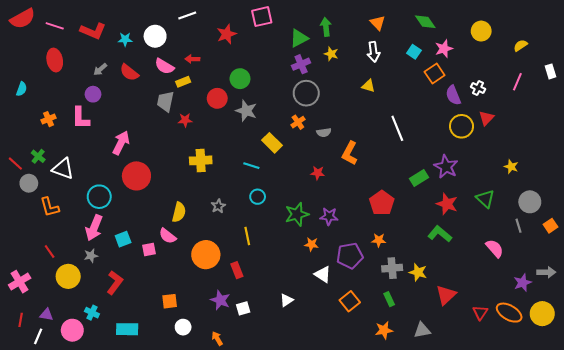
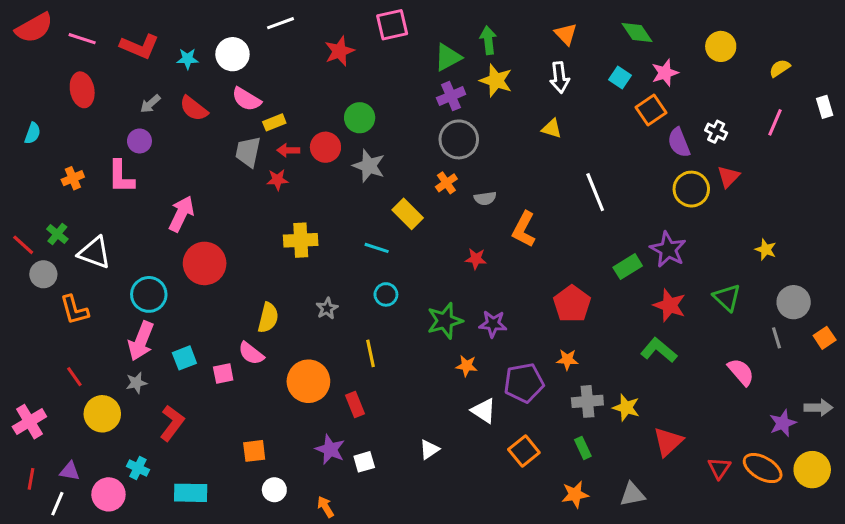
yellow star: (331, 54) -> (496, 81), size x1.5
red arrow: (192, 59) -> (288, 150), moved

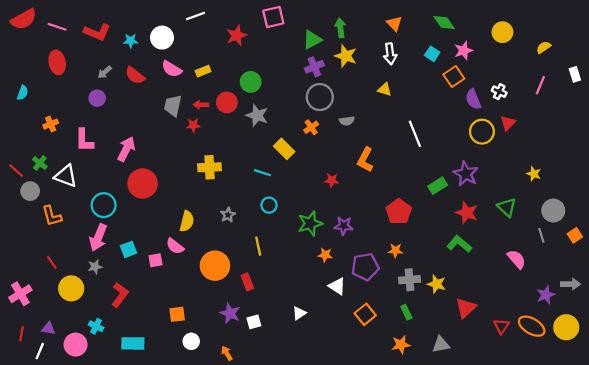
yellow rectangle: (274, 122) -> (203, 71), moved
pink L-shape: (121, 177) -> (84, 140), moved
gray semicircle: (485, 198) -> (347, 121), moved

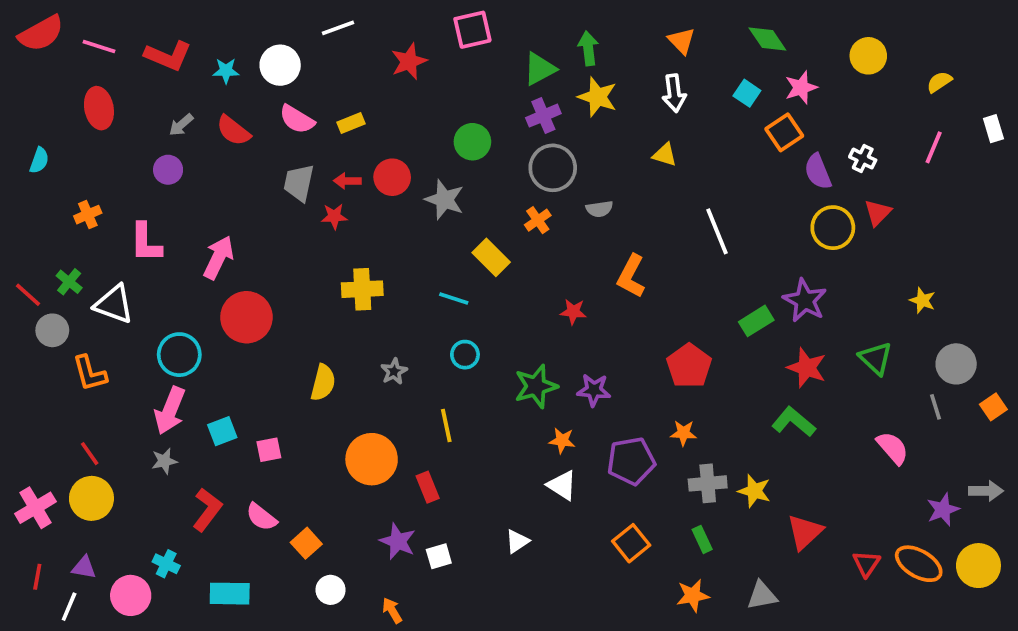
green circle: (251, 82) -> (472, 142), moved
pink semicircle: (175, 246) -> (261, 517), moved
white triangle: (337, 286) -> (562, 485), moved
yellow circle: (71, 288) -> (91, 498), moved
orange square: (177, 314) -> (306, 543), turned -35

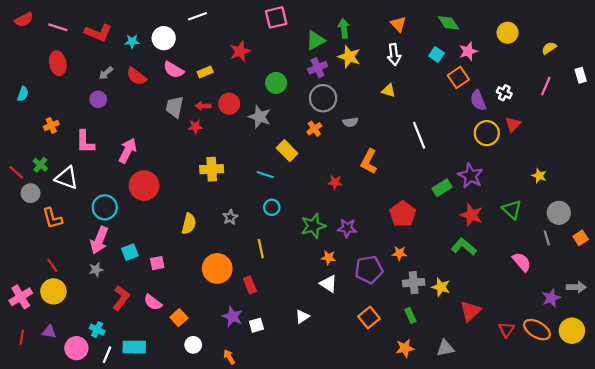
red semicircle: (41, 33) -> (24, 20), size x0.7
red star: (409, 61) -> (240, 51), moved
white line: (69, 607) -> (107, 355), moved

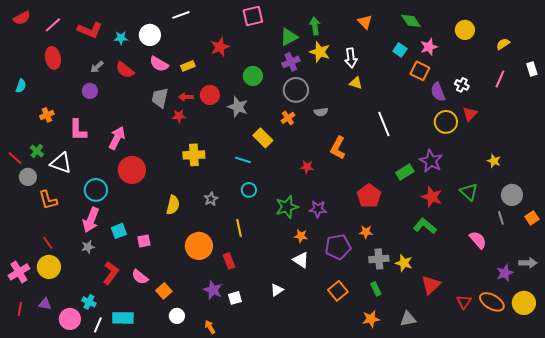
pink line: (58, 27) -> (53, 25), turned -60
white arrow: (394, 55) -> (351, 58), moved
orange square: (458, 77) -> (420, 71), turned -30

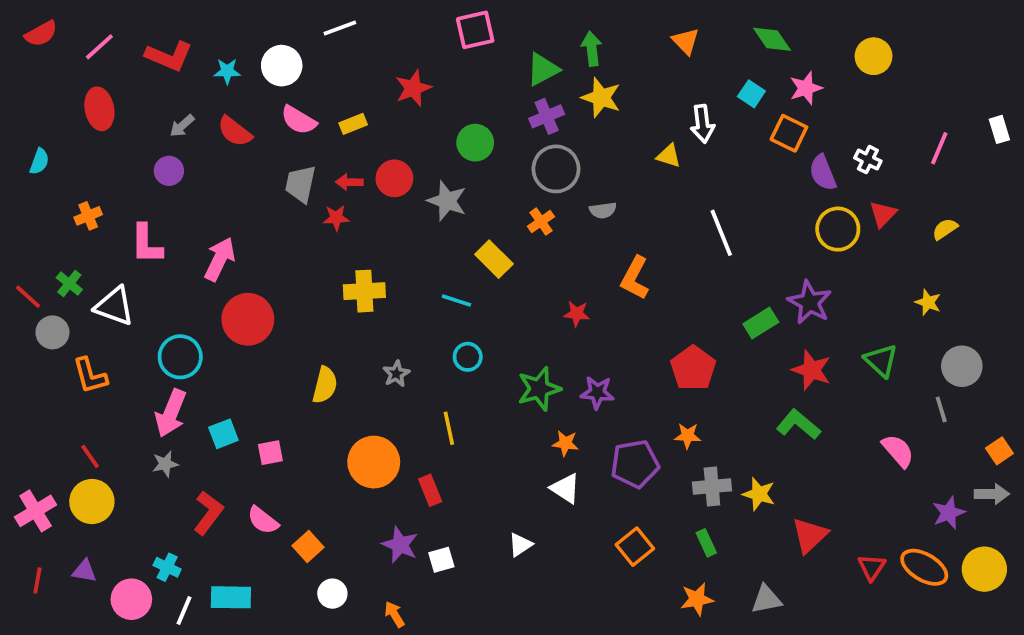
yellow semicircle: (503, 44) -> (945, 229), moved
white arrow: (351, 58) -> (703, 124), moved
orange square: (532, 218) -> (999, 451), moved

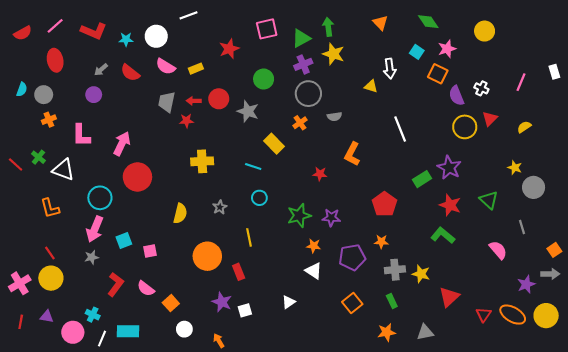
pink square: (475, 30) -> (267, 29), moved
red semicircle: (41, 34) -> (23, 33), moved
gray circle: (52, 332) -> (44, 95), moved
gray circle: (962, 366) -> (534, 187), moved

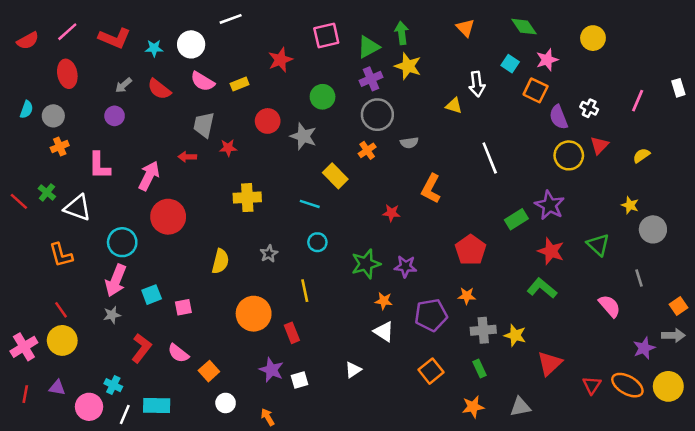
red arrow: (194, 101) -> (187, 157), moved

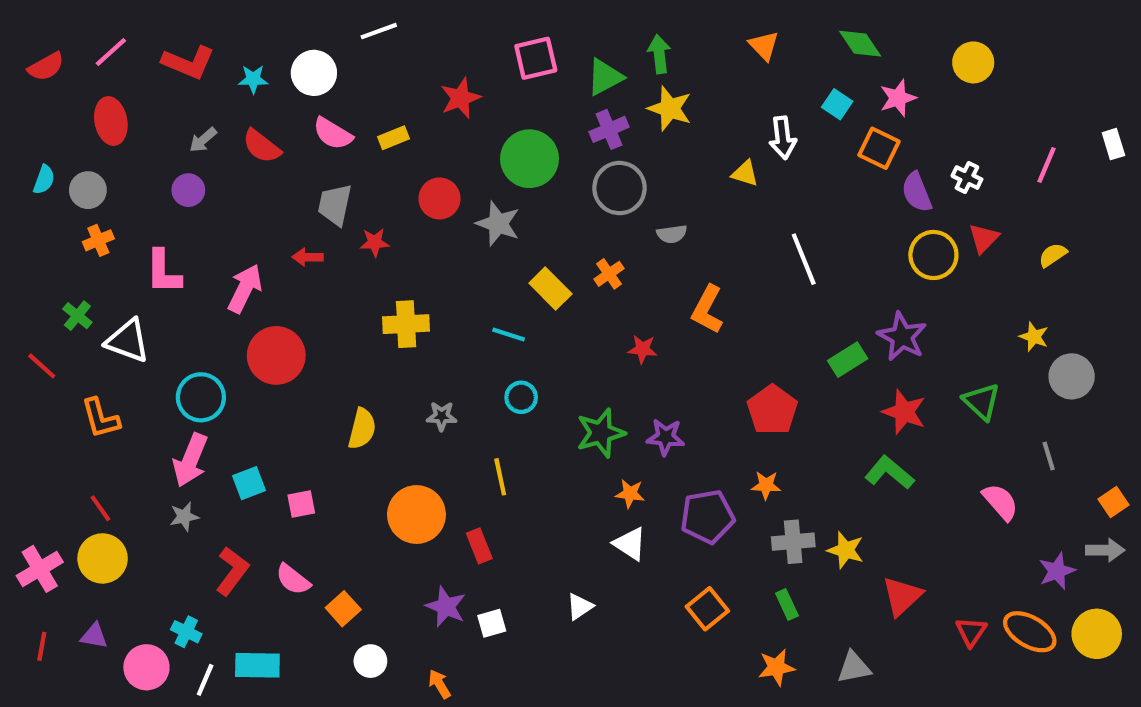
green circle: (323, 97) -> (529, 159), size x1.4
orange cross: (367, 150) -> (609, 274), moved
red line: (19, 201) -> (42, 366), moved
gray star: (269, 254) -> (442, 416), turned 30

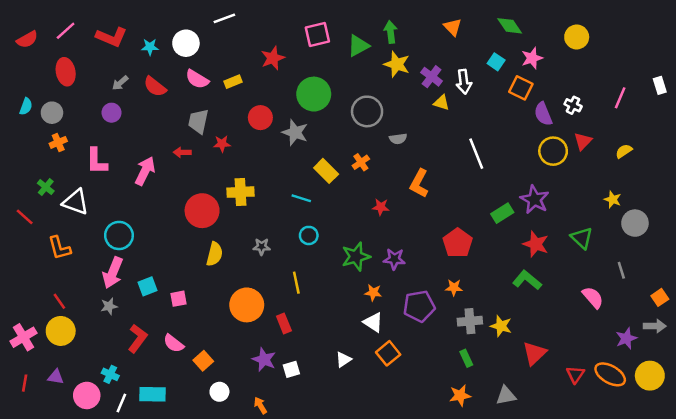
purple cross: (609, 129) -> (432, 77), moved, turned -30
red circle: (276, 355) -> (202, 211), moved
orange square: (707, 609) -> (388, 353), moved

